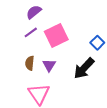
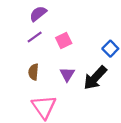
pink square: (56, 36) -> (64, 40), size x0.6
purple triangle: (49, 65) -> (67, 74), moved

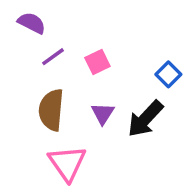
purple semicircle: (38, 14) -> (32, 23), moved, turned 66
brown semicircle: (33, 72) -> (51, 110), size x1.6

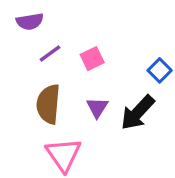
purple semicircle: (32, 23) -> (30, 22), turned 144

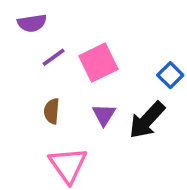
pink square: (92, 59) -> (98, 63), size x1.5
brown semicircle: (48, 104) -> (52, 111), size x0.6

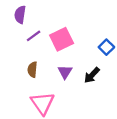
purple semicircle: (32, 23) -> (20, 15), turned 108
black arrow: (147, 120) -> (92, 75), size x0.7

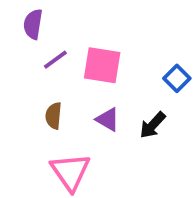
pink square: (62, 39) -> (102, 65), turned 35
purple triangle: (65, 72) -> (108, 119), turned -32

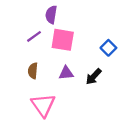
purple semicircle: (33, 24) -> (51, 15), moved
purple triangle: (108, 119) -> (66, 73), turned -35

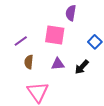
purple semicircle: (51, 15) -> (71, 13), moved
purple line: (34, 36) -> (21, 41), moved

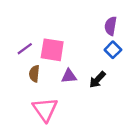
purple semicircle: (71, 13) -> (111, 26), moved
pink square: (55, 35) -> (52, 50), moved

